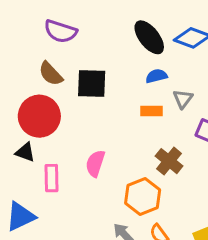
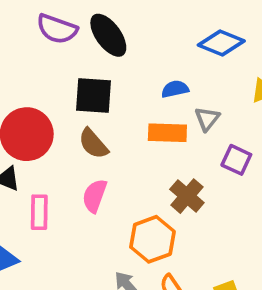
black ellipse: (149, 37) -> (108, 35), moved
brown semicircle: (51, 74) -> (93, 144), moved
orange rectangle: (152, 111) -> (167, 133), size x1.4

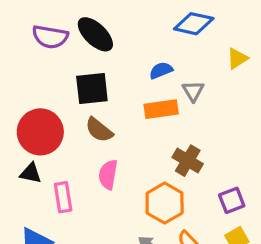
purple square: (236, 160) -> (232, 200), moved, turned -36

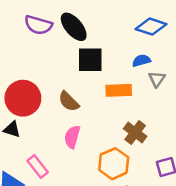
blue semicircle: (161, 70) -> (141, 61), moved
black square: (92, 88) -> (90, 60), moved
gray triangle: (193, 91) -> (157, 79), moved
pink rectangle: (63, 197) -> (38, 167), moved, turned -35

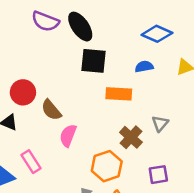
gray triangle: (157, 79) -> (160, 124), moved
red circle: (23, 98) -> (23, 92), size x0.7
brown semicircle: (69, 101) -> (51, 110), moved

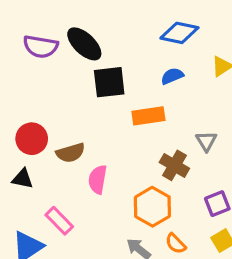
brown semicircle: (51, 110) -> (71, 153), turned -55

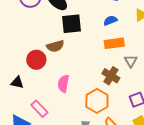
orange rectangle: (148, 116) -> (114, 43), moved
red circle: (32, 139) -> (36, 60), moved
brown semicircle: (71, 153) -> (55, 46), moved

